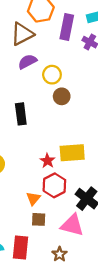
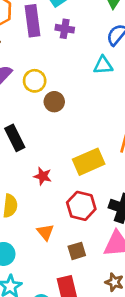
red star: (47, 161) -> (43, 176), moved
orange triangle: (33, 198) -> (45, 232), moved

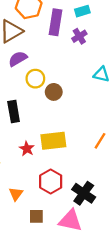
purple cross: (65, 29) -> (79, 36), turned 32
yellow circle: (35, 81) -> (35, 79), moved
yellow rectangle: (89, 162) -> (53, 141), moved

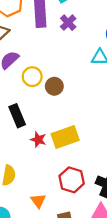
red star: (27, 149) -> (38, 140), moved

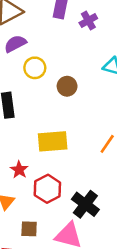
brown circle: (54, 86) -> (67, 86), moved
red star: (38, 140) -> (19, 170), moved

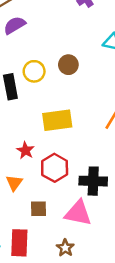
yellow circle: (35, 68) -> (34, 71), moved
black cross: (85, 204) -> (93, 181), turned -32

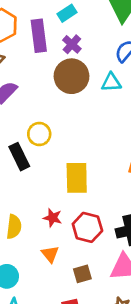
brown circle: (68, 65) -> (72, 76), moved, size x1.6
yellow rectangle: (57, 120) -> (77, 178), turned -68

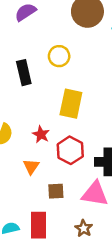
yellow circle: (39, 134) -> (59, 56), moved

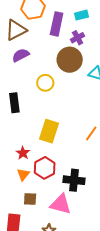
yellow circle: (59, 56) -> (45, 83), moved
orange triangle: (31, 167) -> (23, 174), moved

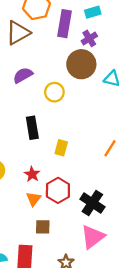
purple semicircle: (21, 55) -> (23, 75), moved
black rectangle: (14, 103) -> (32, 128), moved
yellow rectangle: (49, 131) -> (61, 148), size x0.6
black cross: (74, 180) -> (92, 203), turned 30
pink triangle: (61, 204) -> (93, 237), moved, turned -50

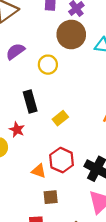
yellow rectangle: (61, 148) -> (60, 118), turned 42
red star: (32, 174) -> (17, 130), moved
orange triangle: (34, 199) -> (39, 171), turned -42

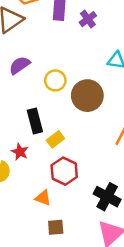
brown circle: (71, 35) -> (87, 96), moved
yellow rectangle: (60, 118) -> (55, 139), moved
red hexagon: (62, 160) -> (64, 171), moved

